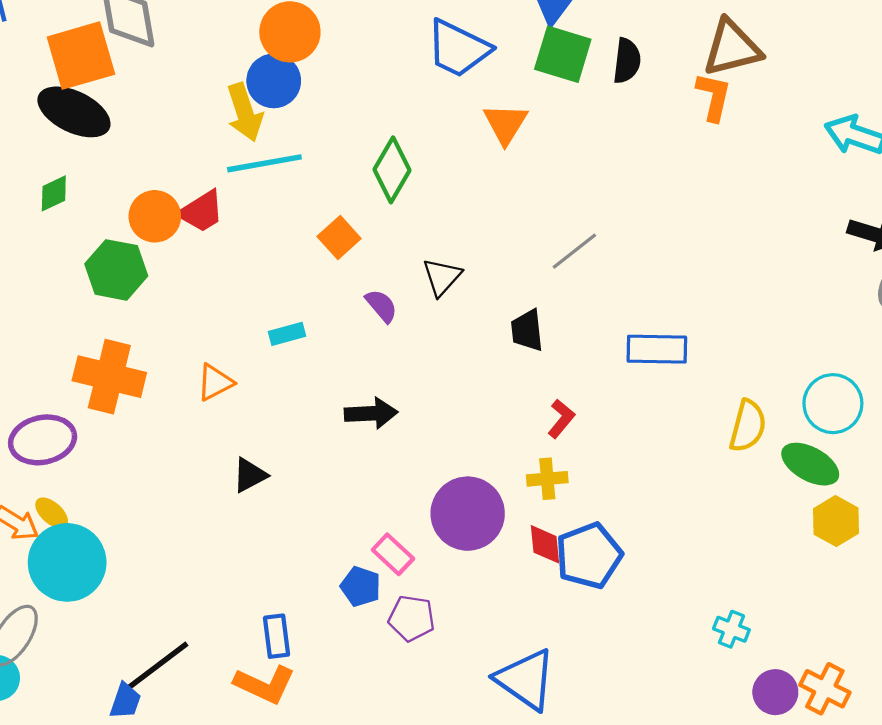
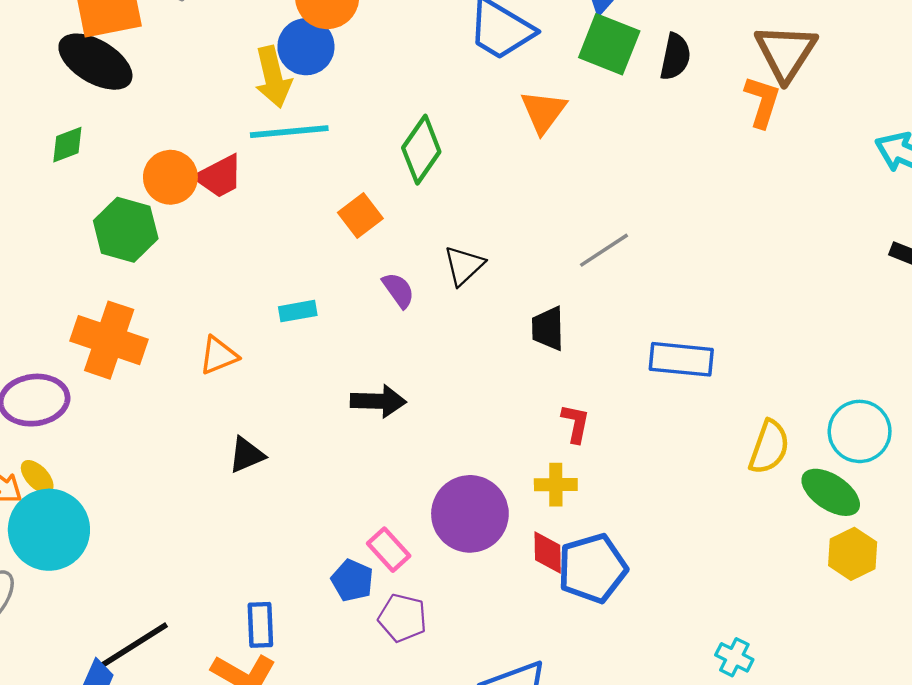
brown triangle: (732, 48) -> (786, 52), turned -48
red L-shape: (561, 419) -> (576, 423), turned -33

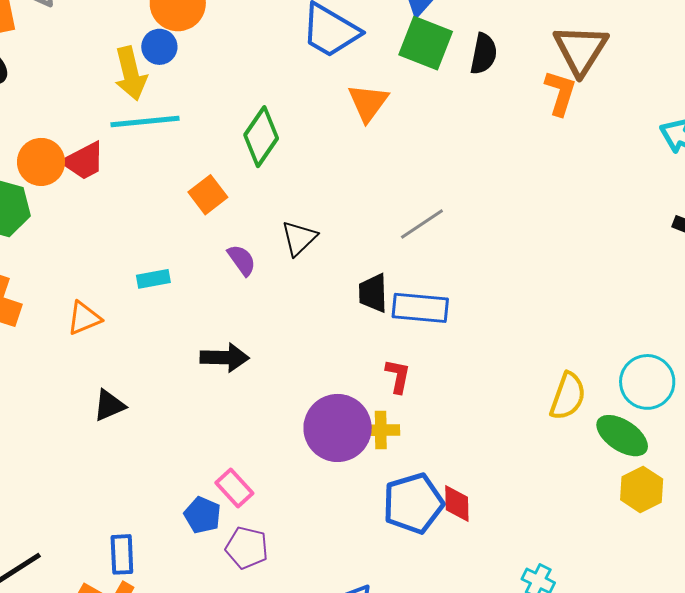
blue circle: (306, 47) -> (159, 47), size x0.7
blue rectangle: (681, 359) -> (420, 308), moved
purple circle: (470, 514) -> (338, 428), moved
red diamond: (548, 553) -> (457, 503), moved

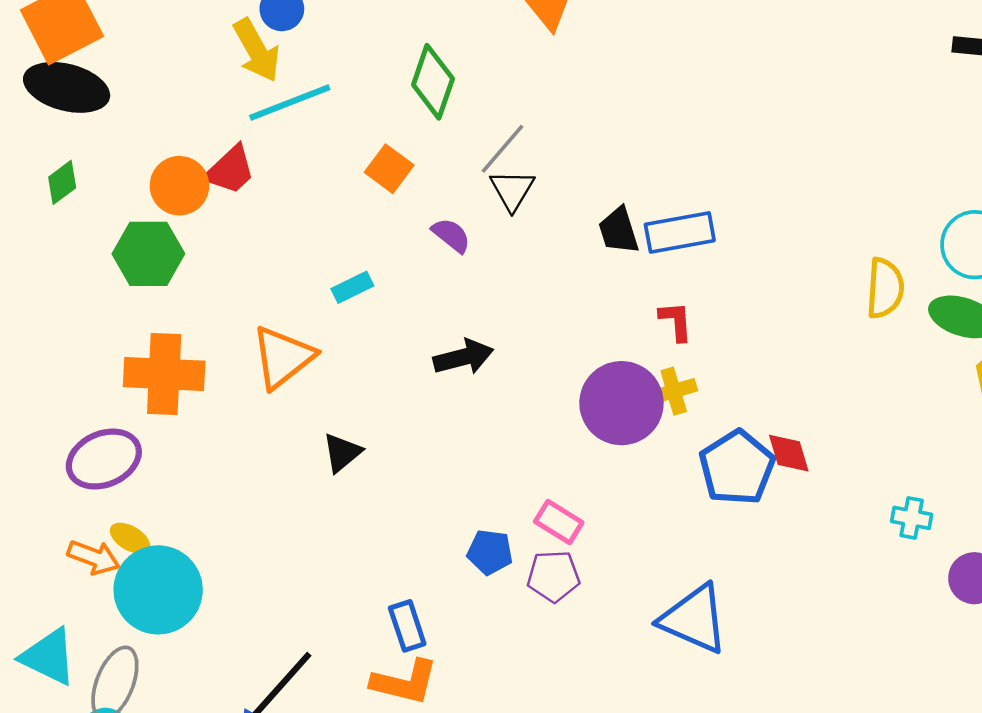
gray line: (422, 224) -> (503, 149), moved
orange triangle: (84, 318) -> (283, 357), size x1.5
pink rectangle: (234, 488) -> (559, 522), moved

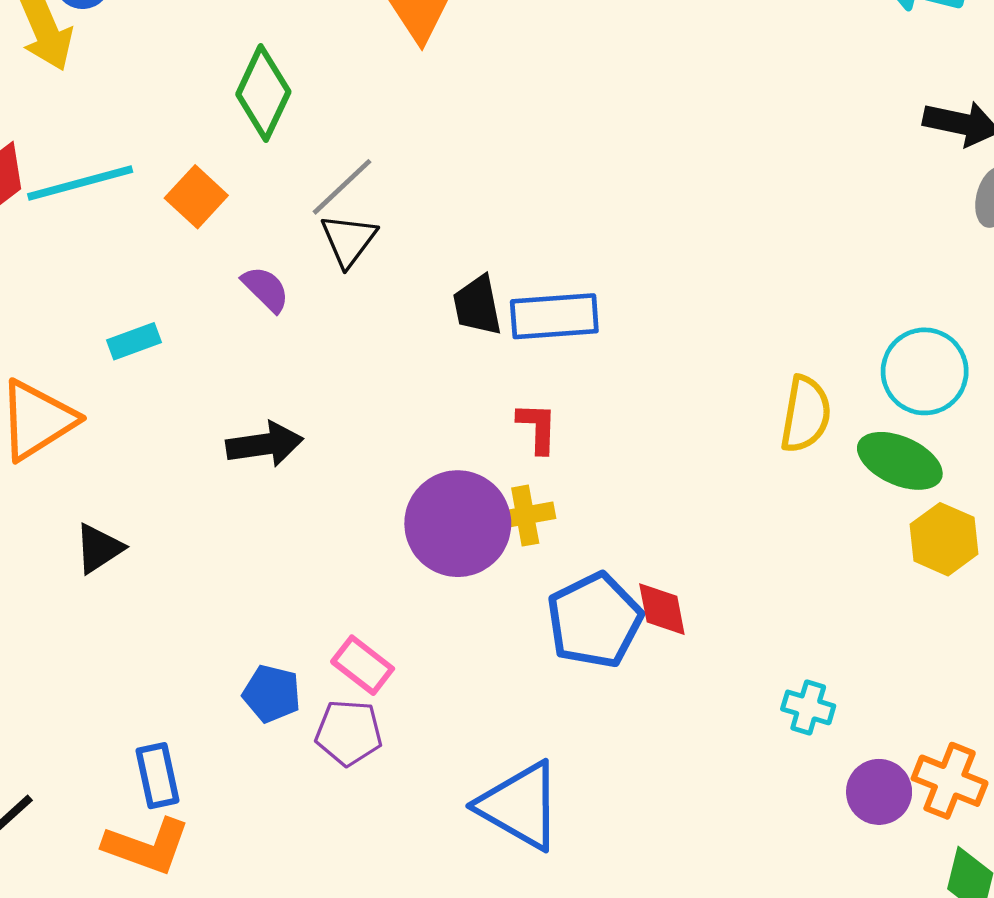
cyan line: (290, 103) -> (80, 183), moved

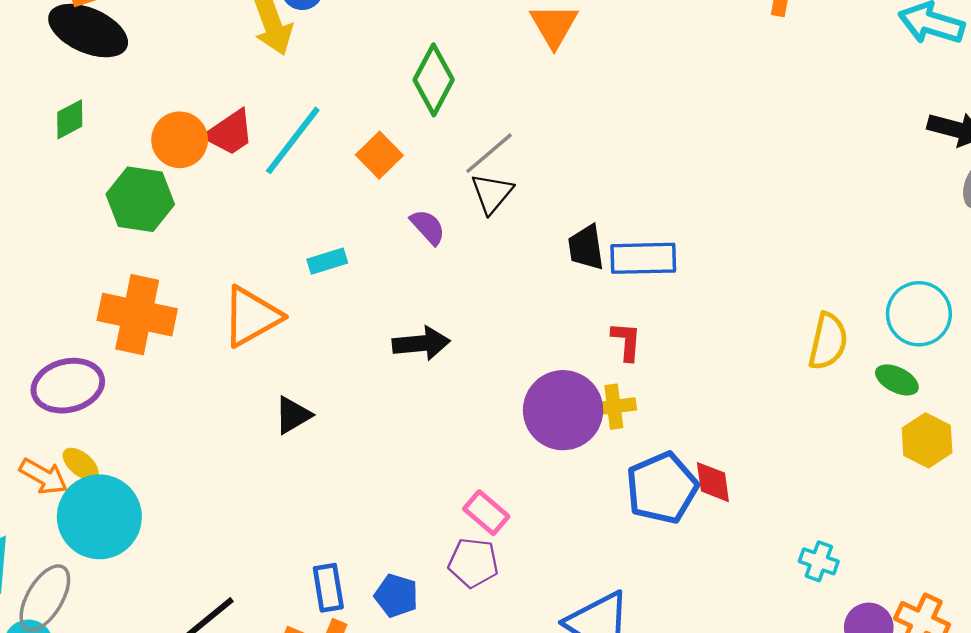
cyan line: (80, 183) -> (293, 140), turned -40
green ellipse: (900, 461) -> (897, 380), size x0.7
blue pentagon: (272, 694) -> (396, 596), moved

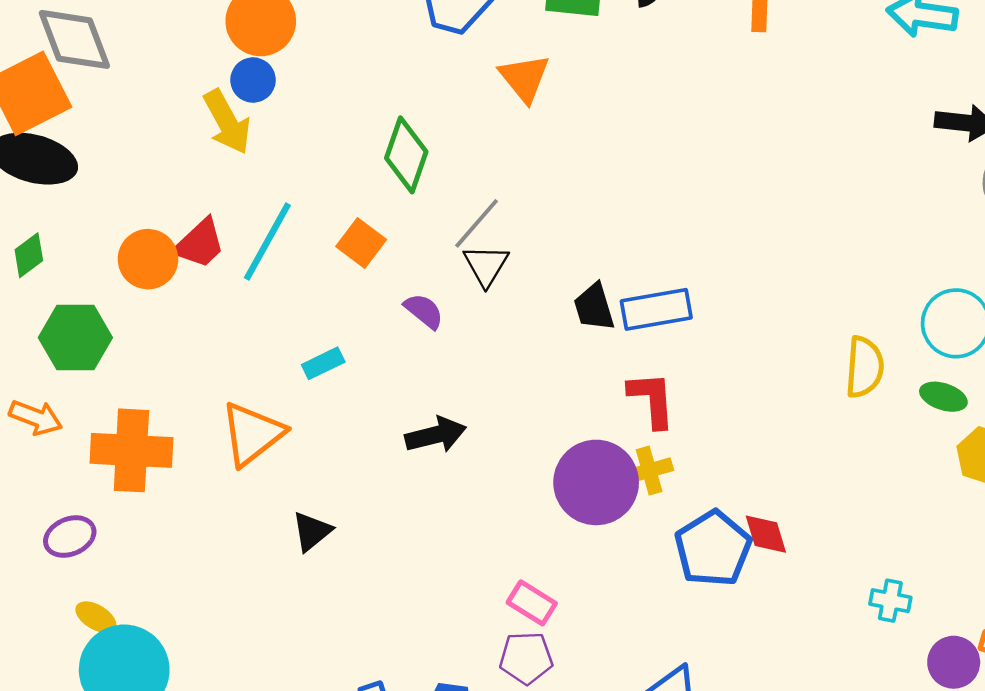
green hexagon: (140, 199) -> (75, 338), moved
red L-shape: (626, 341) -> (652, 400), size x1.4
purple ellipse: (68, 386) -> (70, 537), size x0.7
orange arrow: (43, 476) -> (36, 418), moved

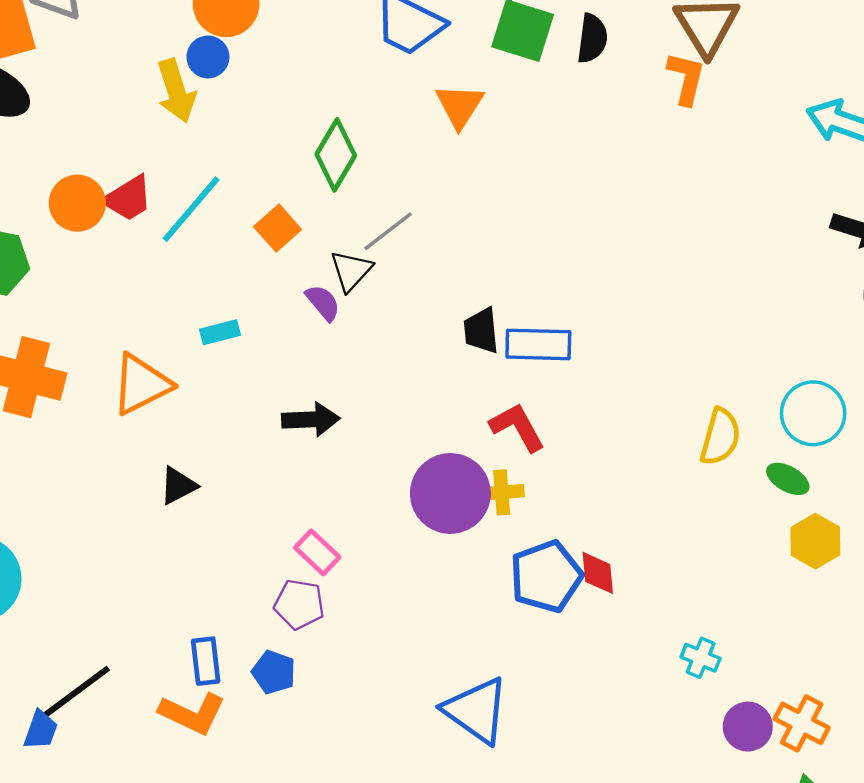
black triangle: (486, 265) -> (351, 271), moved
red L-shape: (652, 400) -> (517, 427), turned -36
pink rectangle: (532, 603) -> (317, 552), moved
purple pentagon: (526, 658) -> (299, 604), moved

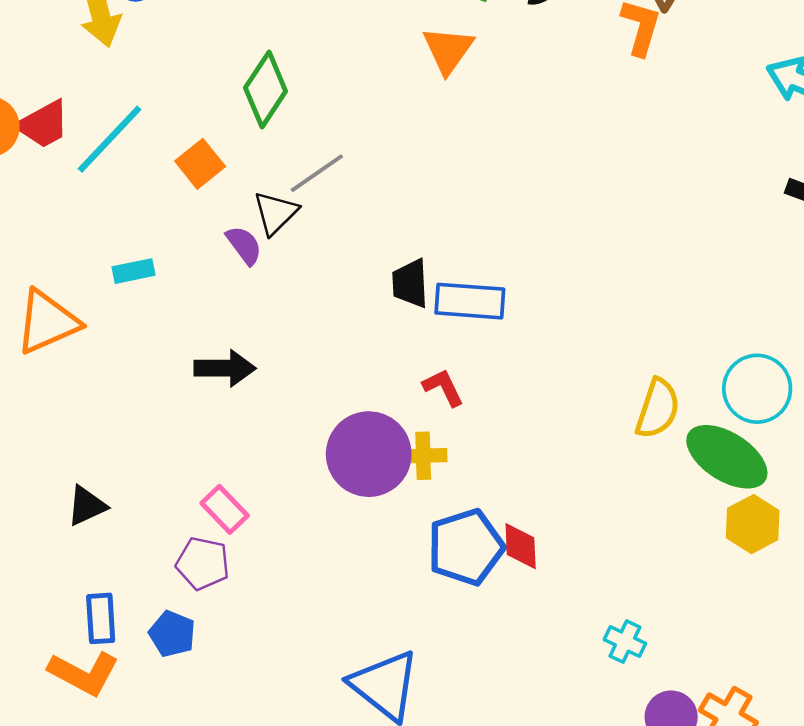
orange triangle: (460, 106) -> (448, 50), moved
red L-shape: (517, 427) -> (443, 387), size x0.7
green ellipse: (788, 479) -> (727, 457), size x1.8
black triangle: (178, 486) -> (87, 506), moved

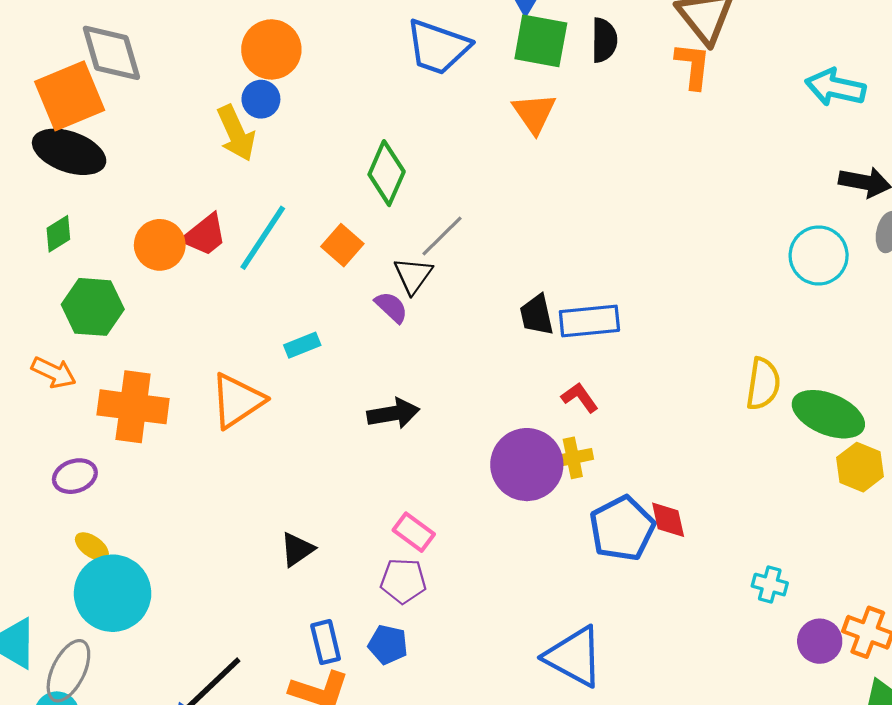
cyan circle: (757, 389) -> (819, 255), moved

